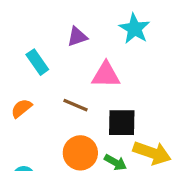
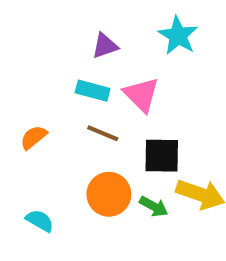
cyan rectangle: (37, 62) -> (93, 91), moved, turned -40
pink triangle: (106, 75) -> (141, 95), turned 44

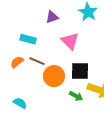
cyan rectangle: (93, 91) -> (28, 39), moved
brown line: (103, 133) -> (37, 61), moved
orange circle: (109, 194) -> (54, 76), moved

